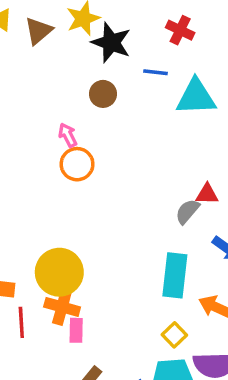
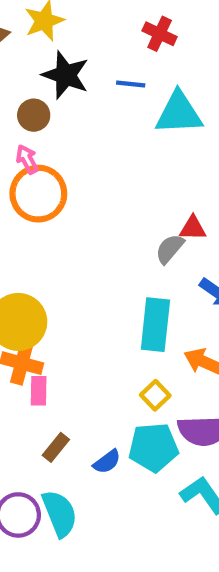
black star: (111, 43) -> (66, 75), moved
brown circle: (103, 94) -> (34, 115), moved
orange circle: (77, 164) -> (38, 194), size x1.4

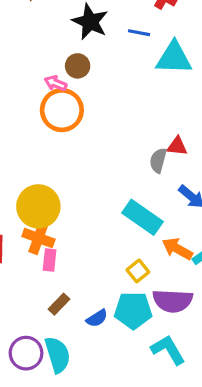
brown circle: (34, 115) -> (78, 66), moved
pink arrow: (27, 159) -> (56, 83), turned -45
gray semicircle: (170, 249) -> (158, 160), turned -30
cyan rectangle: (155, 325) -> (143, 217), turned -66

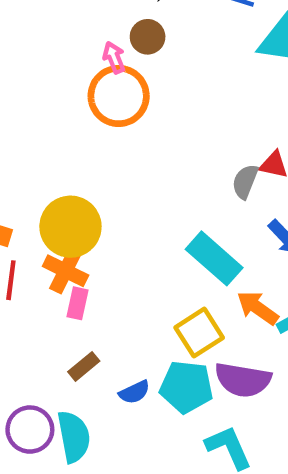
pink arrow: (56, 83) -> (114, 58), turned 40
yellow square: (138, 271) -> (199, 333), size x1.5

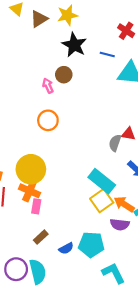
orange circle: (119, 96) -> (48, 120), moved, size x0.7
yellow square: (199, 333) -> (102, 201), moved
purple semicircle: (243, 380) -> (120, 225), moved, size x0.7

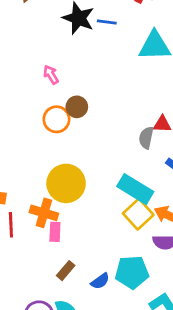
blue line: (107, 55) -> (107, 22), moved
brown circle: (64, 75) -> (77, 107), moved
yellow circle: (31, 169) -> (66, 183), moved

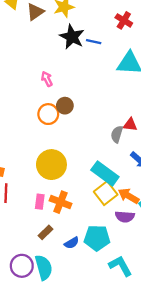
orange cross: (44, 213) -> (60, 202), moved

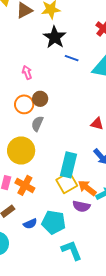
blue line: (94, 42) -> (72, 58), moved
gray semicircle: (117, 134) -> (37, 124), moved
cyan rectangle: (105, 173) -> (68, 165), turned 60

